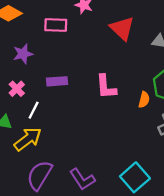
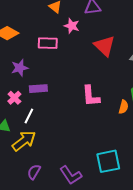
purple rectangle: (57, 81) -> (38, 89), moved
purple semicircle: (39, 175) -> (34, 172), size x0.6
cyan square: (135, 177) -> (108, 161), moved, turned 30

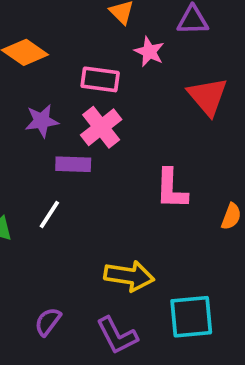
pink cross: (14, 98) -> (101, 127), moved, size x1.5
yellow arrow: (24, 141) -> (129, 276), moved, turned 40

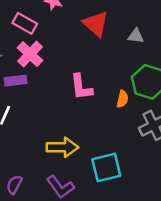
pink rectangle: (100, 79) -> (25, 23), turned 30

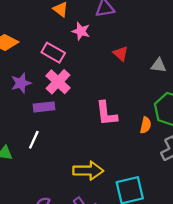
red triangle: (96, 24) -> (121, 54), size x0.6

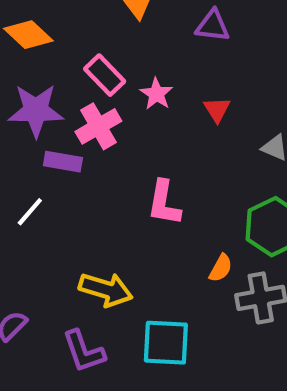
pink star: (81, 31) -> (156, 94), moved
purple star: (21, 83) -> (36, 110), size x1.5
orange semicircle: (146, 125) -> (221, 268), moved

